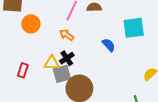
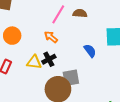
orange circle: (31, 24) -> (12, 36), moved
gray square: (62, 74) -> (71, 78), moved

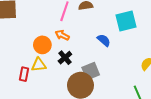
orange circle: (12, 36) -> (42, 45), moved
yellow triangle: (34, 62) -> (39, 65), moved

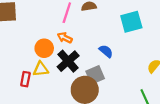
blue semicircle: (104, 40) -> (106, 51), moved
black cross: (65, 58) -> (68, 61), size x1.5

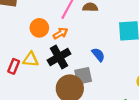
orange arrow: (65, 38) -> (60, 33), turned 112
orange circle: (44, 48) -> (39, 28), moved

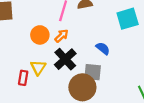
yellow triangle: (31, 59) -> (38, 68), turned -49
gray square: (83, 76) -> (93, 72), turned 30

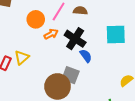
orange circle: (40, 35) -> (36, 19), moved
black cross: (65, 59) -> (75, 39), moved, turned -30

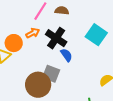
orange circle: (36, 19) -> (14, 43), moved
cyan square: (116, 35) -> (96, 35), turned 35

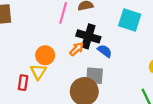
orange arrow: (33, 33) -> (77, 49), moved

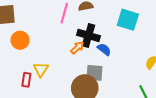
orange circle: (45, 55) -> (20, 40), moved

